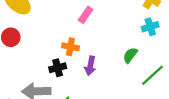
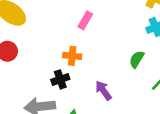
purple arrow: (90, 66) -> (103, 90), moved, turned 138

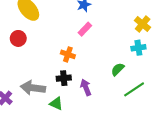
black cross: (60, 79) -> (64, 78), moved

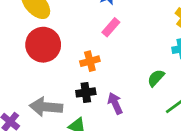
red circle: (18, 38) -> (43, 45), moved, size x1.6
orange cross: (68, 54) -> (90, 61), turned -32

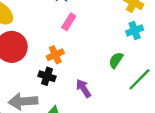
black cross: (86, 92) -> (47, 76), moved, turned 35

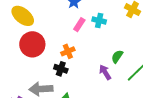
cyan cross: (135, 30) -> (99, 20), moved, turned 32
purple arrow: (84, 88) -> (105, 72), moved

